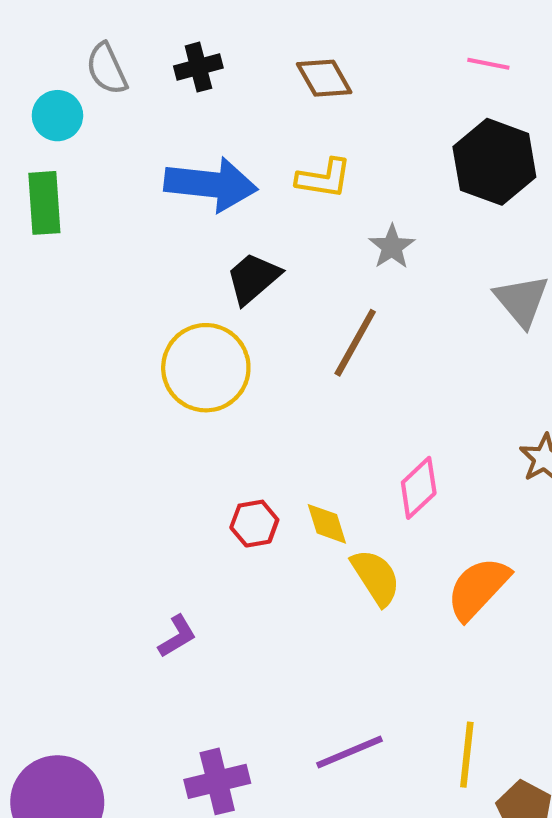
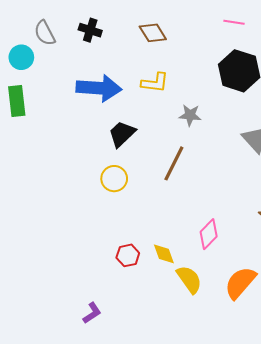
black cross: (198, 67) -> (90, 30), turned 35
gray star: (392, 247) -> (190, 115), turned -30
yellow circle: (206, 368) -> (114, 179), moved, size x0.6

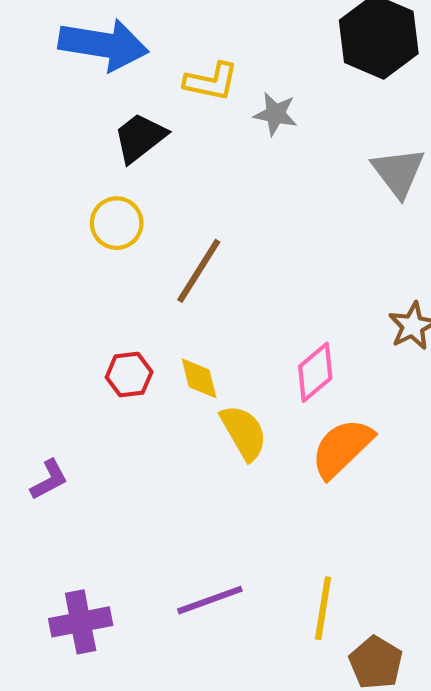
yellow L-shape: (155, 83) -> (211, 82), moved
brown line: (174, 163) -> (199, 271), moved
pink diamond: (209, 234) -> (315, 372), moved

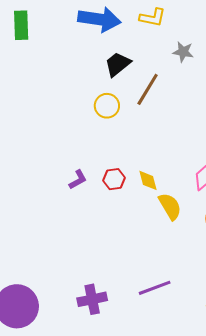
yellow L-shape: (211, 82) -> (152, 18), moved
brown line: (199, 271) -> (148, 89), moved
purple L-shape: (49, 480) -> (78, 180), moved

